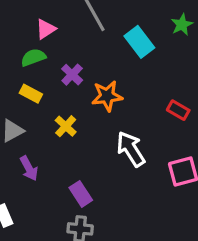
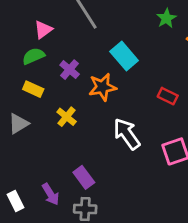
cyan rectangle: (139, 42) -> (124, 56), moved
purple arrow: (29, 168) -> (51, 194), moved

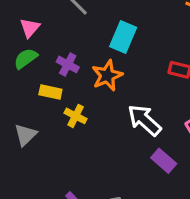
cyan rectangle: (124, 56) -> (123, 37), turned 76
yellow rectangle: (33, 89) -> (50, 92), moved
purple rectangle: (84, 177) -> (164, 161), moved

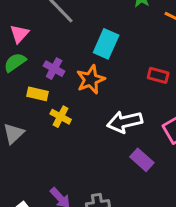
white arrow: (144, 120) -> (125, 122), turned -56

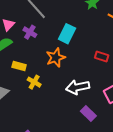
purple cross: (54, 69) -> (30, 32), moved

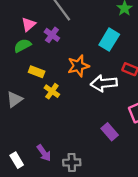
cyan rectangle: (67, 34) -> (109, 40), moved
white arrow: (78, 87) -> (104, 83), moved

